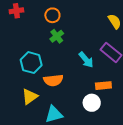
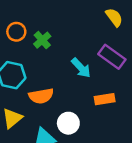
orange circle: (52, 15) -> (16, 32), moved
white circle: (92, 103) -> (68, 123), moved

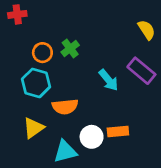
orange circle: (16, 32) -> (42, 53), moved
orange rectangle: (105, 99) -> (118, 131), moved

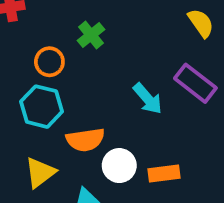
green cross: (70, 49) -> (91, 35), moved
white circle: (92, 137) -> (119, 166), moved

